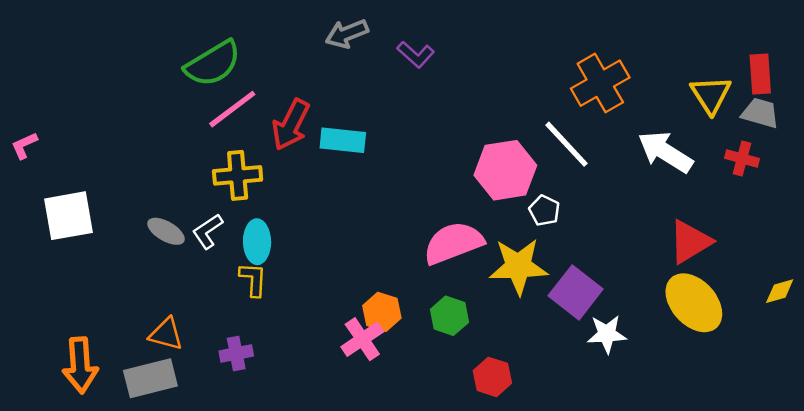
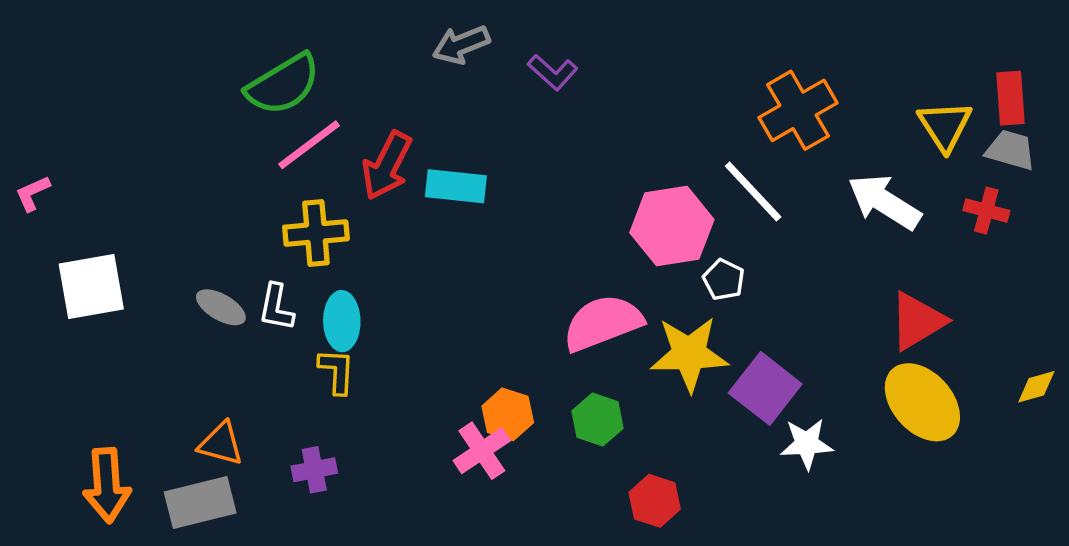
white L-shape: (208, 231) -> (276, 307), turned -45

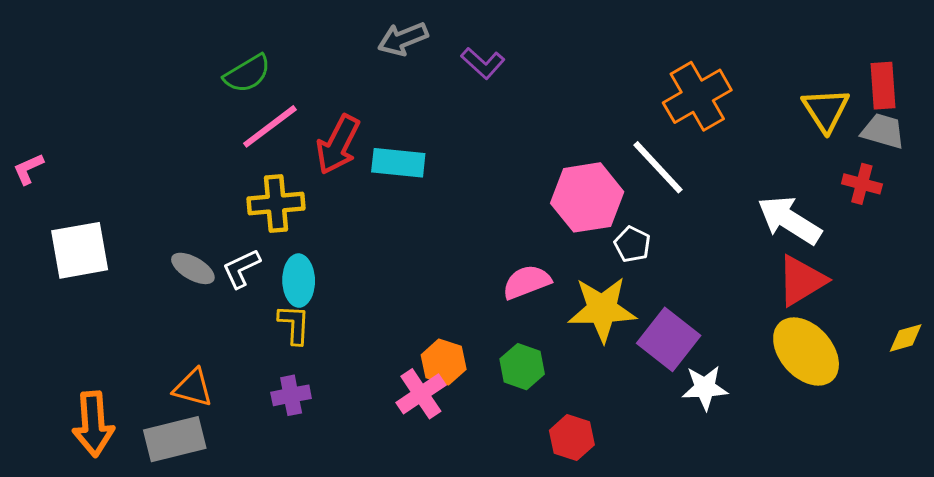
green semicircle: (283, 84) -> (247, 74), size x0.7
white arrow: (884, 202) -> (789, 220), moved
white L-shape: (276, 307) -> (241, 268), turned 54
pink semicircle: (603, 323) -> (527, 282), size x0.7
purple cross: (314, 470) -> (291, 395), moved

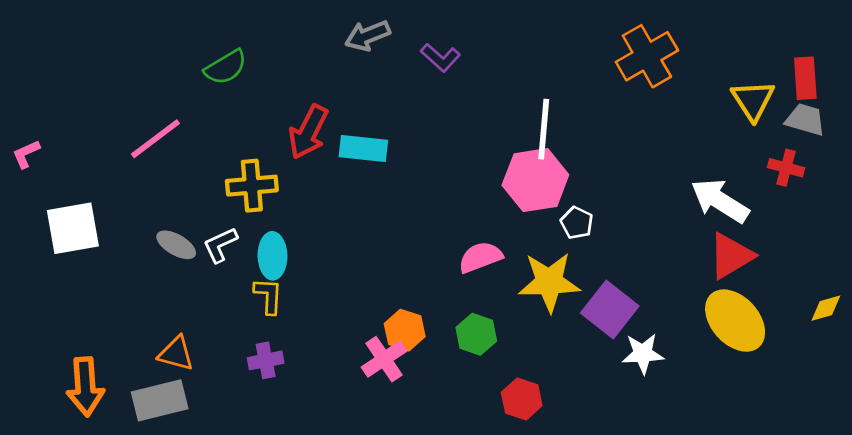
orange cross: (697, 96) -> (647, 56), moved
pink line: (270, 126) -> (155, 139), moved
white line: (658, 167) -> (544, 129), moved, turned 48

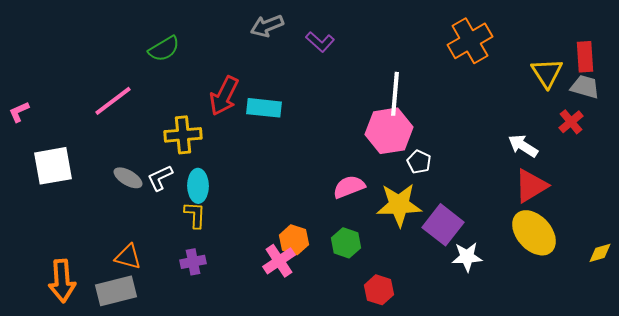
red cross: (786, 168) -> (571, 122), turned 35
white arrow: (720, 201) -> (523, 146), size x0.7
yellow diamond: (826, 308) -> (600, 253), moved

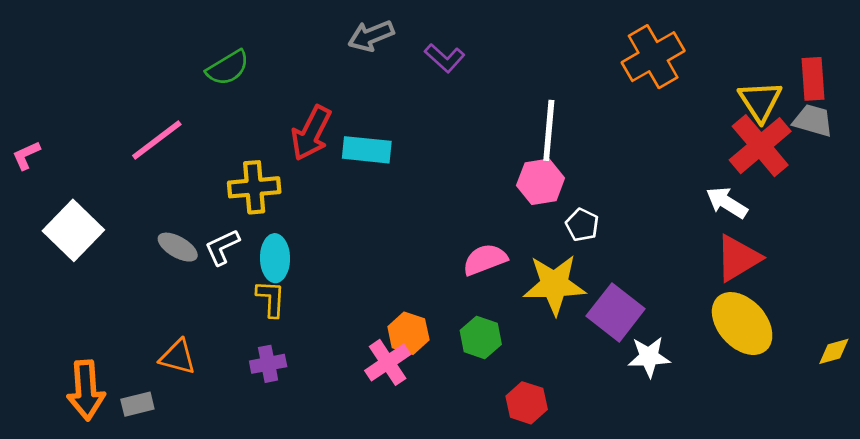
red cross: (571, 122) -> (760, 146), moved, size x1.8
pink hexagon: (389, 131) -> (541, 182), size x0.7
white square: (53, 166) -> (73, 230), turned -36
gray rectangle: (116, 291) -> (137, 404), moved, size x0.6

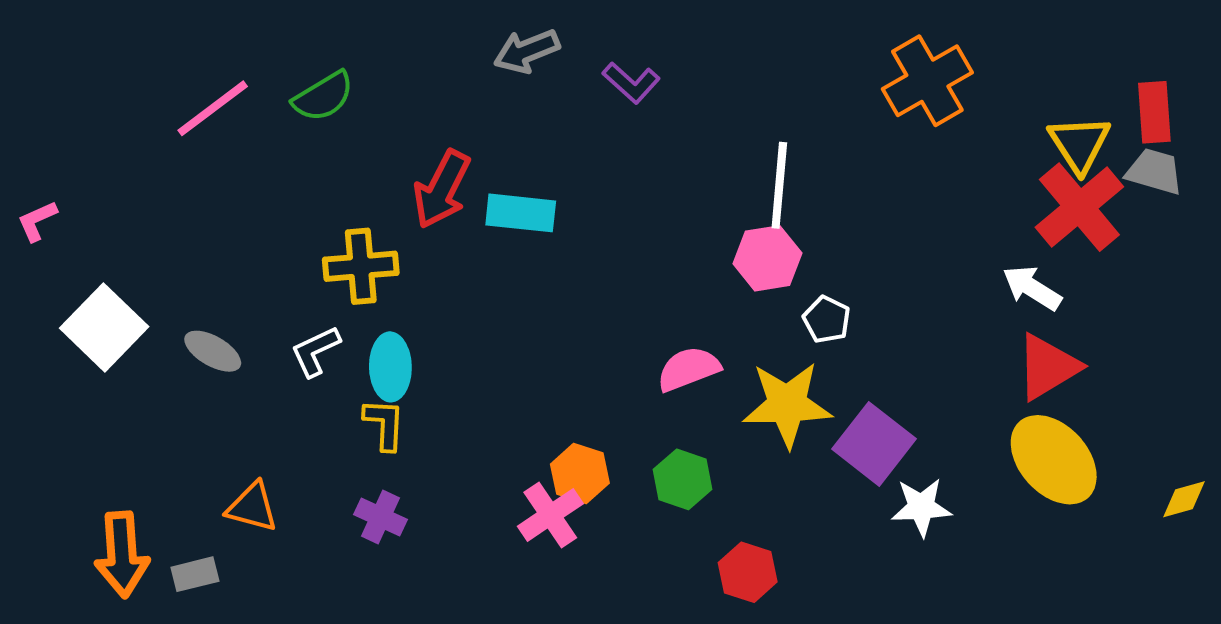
pink line: (157, 140) -> (213, 108), moved
gray ellipse: (178, 247) -> (213, 351), moved
purple cross: (268, 364) -> (381, 517), turned 36

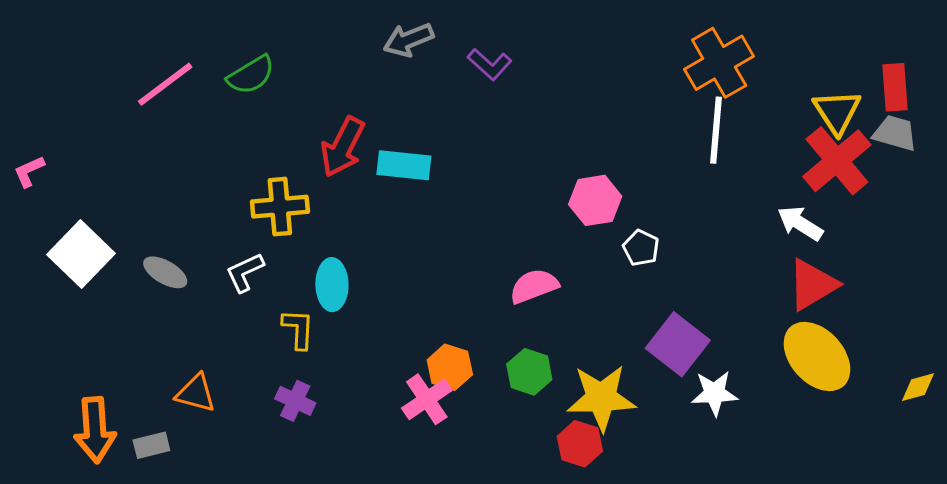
white line: (779, 185) -> (716, 130), moved
cyan ellipse: (390, 367) -> (332, 285), moved
yellow star: (787, 404) -> (601, 398), moved

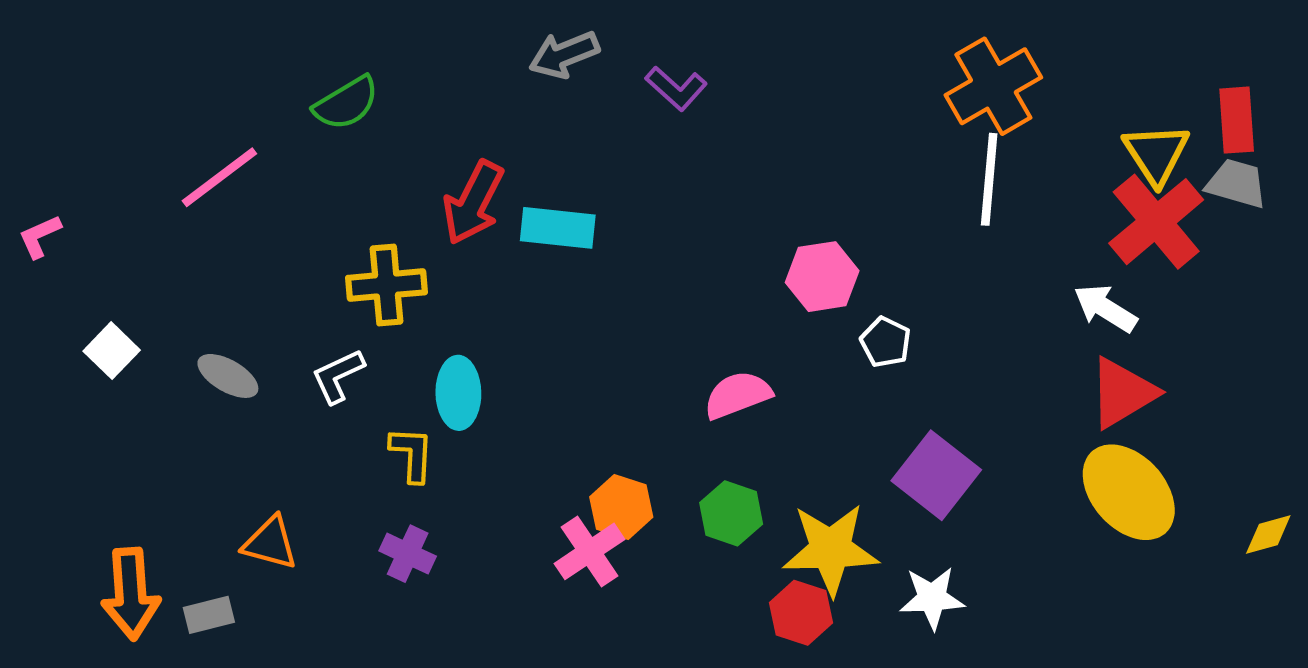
pink line: (165, 84) -> (219, 177), moved
white square: (81, 254) -> (112, 351), size x0.6
white star: (714, 393) -> (932, 598), moved

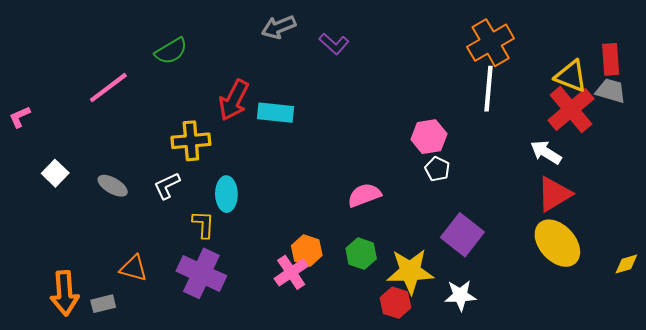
yellow triangle: (1156, 154) -> (571, 76), turned -36
pink hexagon: (822, 277) -> (429, 137), moved
purple cross: (408, 554) -> (201, 273), size x1.8

